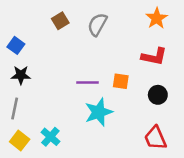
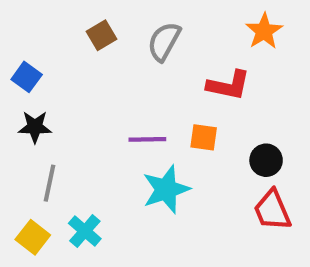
red L-shape: (154, 57) -> (229, 85), moved
gray line: (15, 108) -> (49, 183), moved
red trapezoid: (155, 138) -> (272, 210), moved

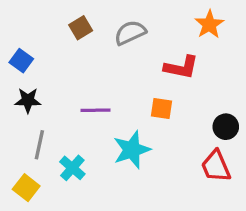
gray semicircle: (164, 42) -> (130, 33), turned 36
purple line: (147, 139) -> (95, 110), moved
black circle: (266, 160) -> (226, 127), moved
cyan cross: (85, 231) -> (72, 168), moved

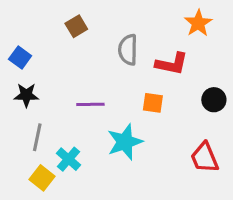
gray semicircle: (130, 33) -> (128, 50), moved, turned -64
black circle: (226, 127) -> (214, 100), moved
yellow square: (26, 188) -> (42, 178), moved

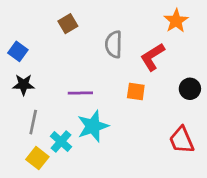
red L-shape: (172, 64) -> (152, 57), turned 136
cyan star: (125, 142) -> (93, 126), moved

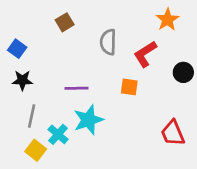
black circle: (190, 89) -> (183, 72), moved

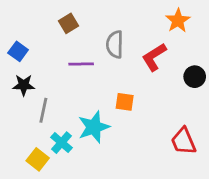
orange square: (129, 87) -> (125, 102), moved
purple line: (77, 88) -> (81, 64), moved
gray line: (32, 116) -> (43, 110), moved

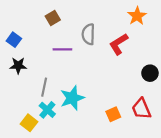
black circle: (195, 77) -> (150, 73), moved
orange square: (125, 102) -> (113, 114), moved, turned -32
gray line: (43, 110) -> (44, 87), moved

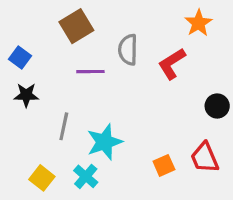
brown square: (53, 18) -> (76, 26), size x1.5
cyan cross: (47, 110) -> (86, 176), moved

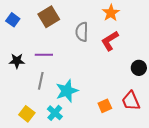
orange star: (198, 23) -> (111, 13), moved
blue square: (20, 57) -> (13, 20), moved
purple line: (90, 72) -> (44, 55), moved

